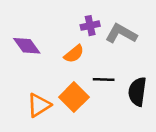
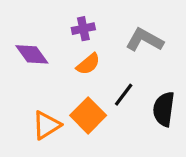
purple cross: (90, 26) -> (83, 29), moved
black line: (104, 79) -> (124, 95), turned -55

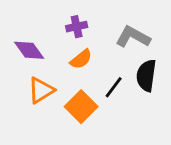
black semicircle: (164, 109) -> (146, 75), moved
orange triangle: (46, 125) -> (41, 90), moved

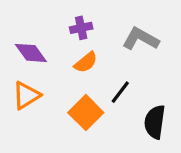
black semicircle: (146, 75) -> (155, 122), moved
orange triangle: (41, 90) -> (26, 95), moved

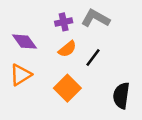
gray L-shape: (141, 39) -> (96, 18), moved
black line: (120, 92) -> (93, 58), moved

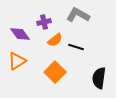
purple cross: (64, 22) -> (44, 22), moved
black line: (93, 58) -> (76, 47), turned 70

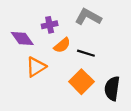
orange triangle: (17, 61) -> (36, 67), moved
orange square: (55, 72) -> (81, 82), moved

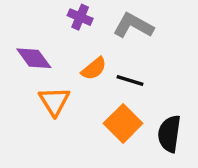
purple cross: (50, 25) -> (80, 17), moved, turned 35
orange triangle: (36, 67) -> (54, 101), turned -30

